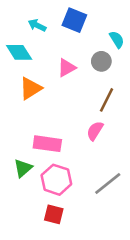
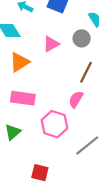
pink rectangle: (47, 144) -> (23, 98), moved
pink hexagon: (56, 180) -> (54, 124), moved

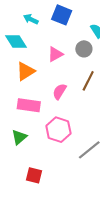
pink semicircle: (76, 99) -> (60, 91), moved
red square: (40, 173) -> (34, 175), moved

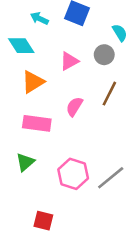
pink hexagon: (58, 130) -> (73, 174), moved
red square: (34, 175) -> (43, 221), moved

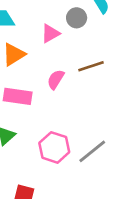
gray circle: (104, 55) -> (77, 18), moved
brown line: (109, 94) -> (91, 66), turned 45

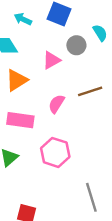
pink hexagon: (54, 147) -> (55, 152), moved
gray line: (92, 151) -> (91, 197), moved, turned -68

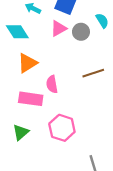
pink triangle: (52, 60) -> (59, 28), moved
pink semicircle: (56, 104) -> (52, 84), moved, turned -42

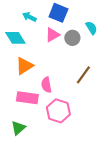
brown line: (93, 73) -> (83, 75), turned -36
pink hexagon: (62, 128) -> (58, 111), moved

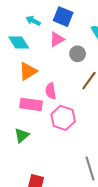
gray circle: (72, 38) -> (78, 54), moved

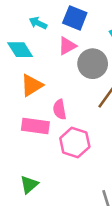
gray circle: (78, 54) -> (93, 64), size x1.5
green triangle: (22, 135) -> (29, 184), moved

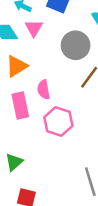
pink triangle: (67, 46) -> (34, 28), moved, turned -30
pink rectangle: (35, 126) -> (20, 106), turned 70

